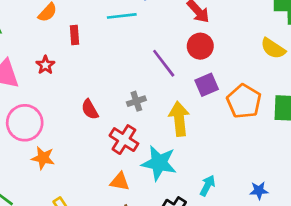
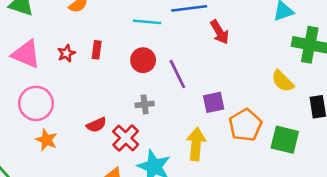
red rectangle: (74, 35) -> (97, 50), moved
red circle: (200, 46) -> (143, 60), moved
red semicircle: (90, 109) -> (96, 125), moved, turned -96
yellow arrow: (179, 119) -> (196, 144), moved

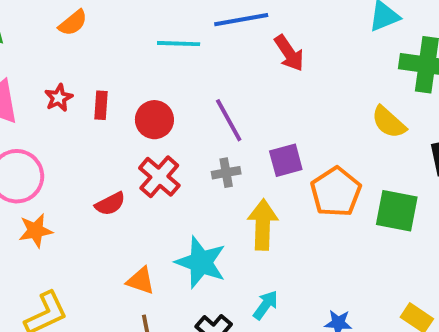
red rectangle: (97, 50) -> (101, 105), moved
red circle: (143, 60) -> (154, 120), moved
gray cross: (145, 104) -> (226, 173), moved
red cross: (126, 138) -> (159, 177), moved
orange star: (46, 140) -> (36, 231), turned -30

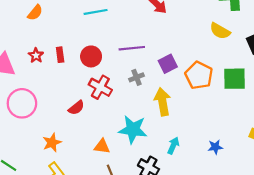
purple line: (229, 120) -> (132, 48), turned -55
orange star: (36, 231) -> (52, 143), moved

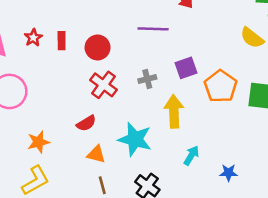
purple line: (132, 48) -> (153, 29), moved
red semicircle: (76, 108) -> (86, 123), moved
cyan arrow: (173, 145) -> (191, 155), moved

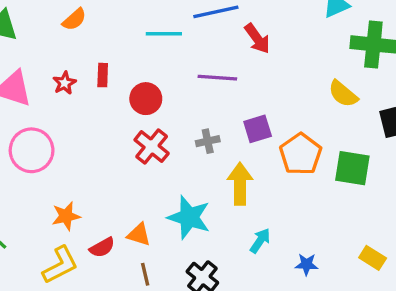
red rectangle: (62, 41) -> (103, 75), moved
red semicircle: (86, 123) -> (102, 247), moved

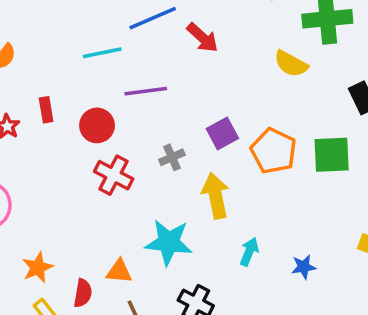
purple line: (217, 78) -> (146, 91), moved
yellow semicircle: (343, 94) -> (291, 64), moved
red semicircle: (102, 247) -> (83, 293), turned -40

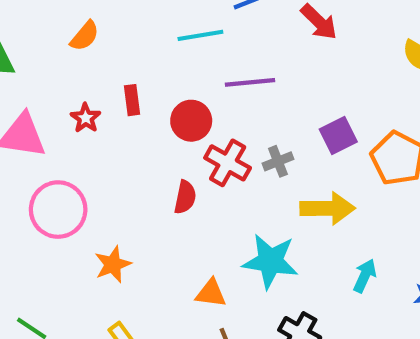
red cross: (114, 175) -> (228, 163), moved
yellow arrow: (216, 196) -> (328, 208), turned 99
orange star: (38, 268) -> (113, 264), moved
red semicircle: (83, 293) -> (185, 197), moved

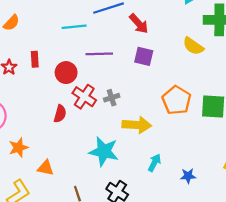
purple square: (338, 136) -> (144, 56), moved, turned 36
orange triangle: (211, 293) -> (46, 168), moved

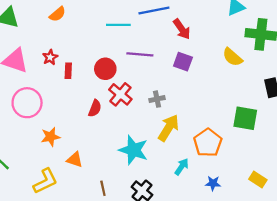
red rectangle: (35, 59) -> (68, 71), moved
gray cross: (112, 98) -> (157, 99), moved
orange pentagon: (176, 100) -> (208, 143), moved
yellow arrow: (137, 125) -> (169, 128), turned -68

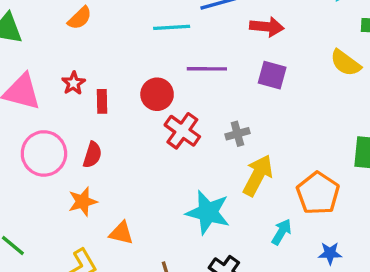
red arrow: (182, 29) -> (267, 27), turned -45
red semicircle: (95, 108) -> (92, 155), moved

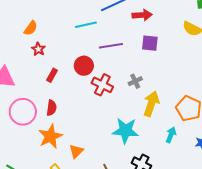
red star: (74, 83) -> (38, 49), moved
red rectangle: (102, 101) -> (52, 75), turned 40
orange star: (83, 202) -> (50, 136), size x1.4
orange triangle: (121, 233) -> (76, 151), turned -49

